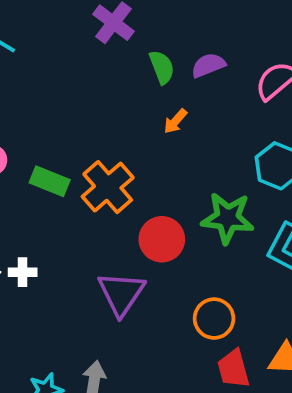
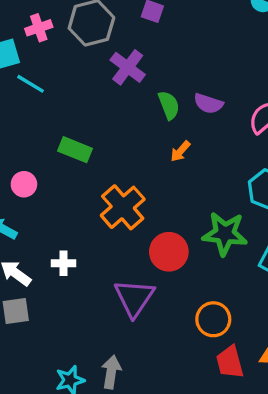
purple semicircle: (208, 65) -> (208, 104), turned -140
green rectangle: (50, 181) -> (75, 150), moved
white cross: (23, 272) -> (63, 263), moved

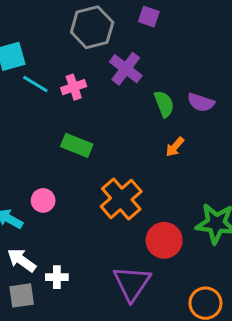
pink cross: (39, 28) -> (74, 87), moved
pink circle: (24, 184) -> (43, 200), moved
white cross: (63, 263) -> (57, 277), moved

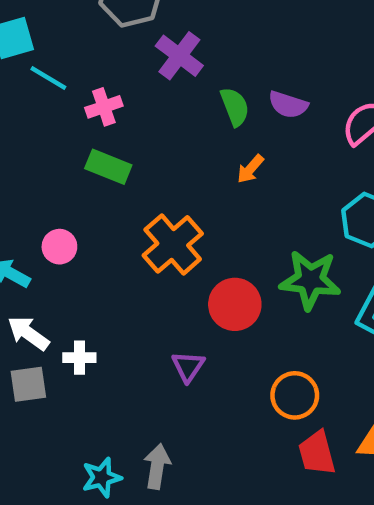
pink cross: (74, 87) -> (104, 107), moved
purple triangle: (132, 283) -> (188, 366), size x0.6

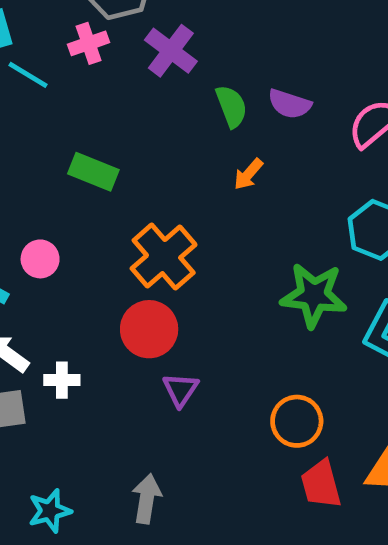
pink cross: (104, 107) -> (89, 43), moved
red circle: (235, 304) -> (149, 329), moved
cyan star: (102, 477) -> (50, 511), moved

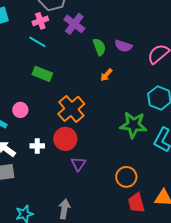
cyan line: (28, 75) -> (37, 42), moved
white cross: (62, 380) -> (37, 146), moved

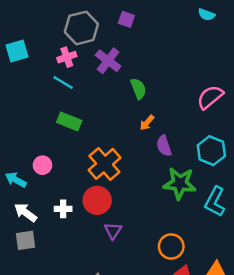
purple semicircle: (123, 46) -> (164, 146), moved, turned 54

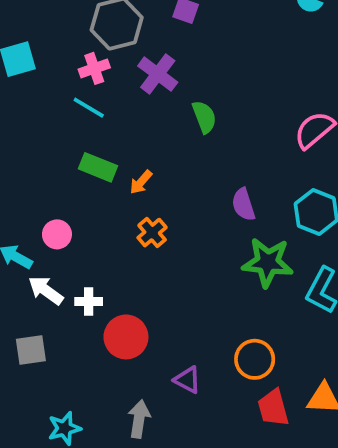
orange arrow: (147, 123) -> (141, 182), moved
orange cross: (104, 164) -> (152, 233), size x0.6
red circle: (97, 200) -> (126, 337), moved
white arrow: (26, 213) -> (46, 290), moved
purple triangle: (113, 231) -> (187, 380), moved, turned -36

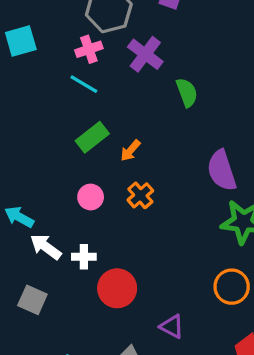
green rectangle: (98, 167) -> (92, 137), turned -60
purple semicircle: (243, 205) -> (222, 170), size x1.4
pink circle: (57, 234) -> (91, 197), moved
gray square: (31, 350) -> (32, 300), turned 32
orange circle: (255, 359) -> (232, 287), moved

